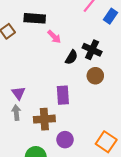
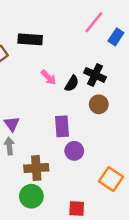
pink arrow: (54, 37) -> (49, 77), moved
brown cross: (44, 119) -> (36, 168), moved
purple circle: (65, 140) -> (74, 151), moved

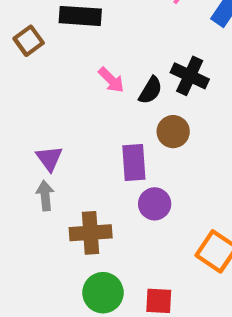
brown circle: (99, 104) -> (173, 132), moved
green circle: (31, 196) -> (103, 293), moved

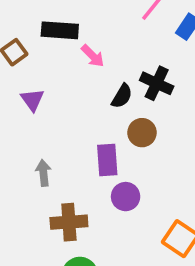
pink arrow: (111, 80) -> (93, 56), moved
purple triangle: (49, 158) -> (32, 100), moved
gray arrow: (45, 196) -> (43, 173), moved

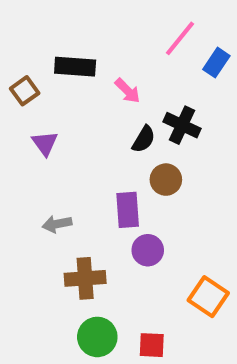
pink arrow: (93, 56) -> (128, 91), moved
gray arrow: (43, 173) -> (57, 224), turned -95

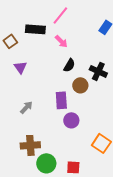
pink line: (180, 38) -> (60, 15), moved
black cross: (182, 125) -> (98, 71), moved
gray arrow: (57, 224) -> (26, 107), turned 144
brown cross: (85, 278) -> (30, 145), moved

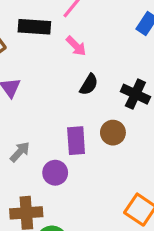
brown circle: (80, 85) -> (113, 133), moved
purple circle: (71, 120) -> (55, 173), moved

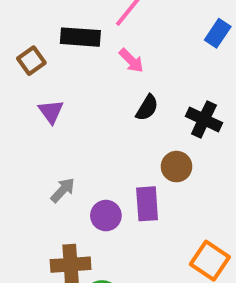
purple rectangle: (76, 141) -> (147, 204), moved

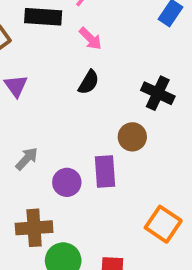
black semicircle: (147, 108) -> (89, 82), moved

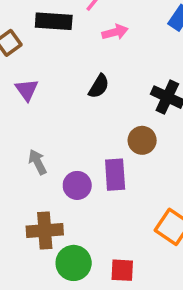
pink arrow: (90, 39) -> (115, 32), moved, turned -60
gray arrow: (27, 159) -> (38, 162), turned -70

